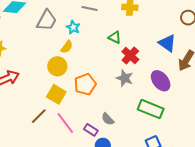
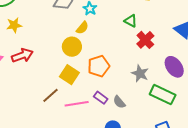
gray star: (125, 78) -> (140, 74), moved
pink line: (65, 123) -> (77, 104), turned -65
purple rectangle: (91, 130) -> (101, 98), moved

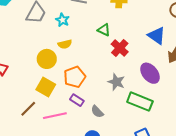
yellow semicircle: (82, 28) -> (65, 44), moved, turned 40
purple rectangle: (101, 98) -> (77, 100), moved

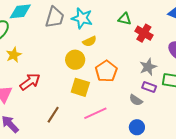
cyan star: (62, 20) -> (82, 18), size x1.5
gray star: (116, 82) -> (148, 67), turned -30
purple rectangle: (77, 100) -> (149, 87), moved
brown line: (28, 109) -> (53, 115), moved

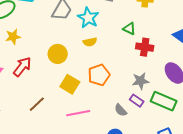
red cross: (144, 33) -> (145, 47), turned -36
yellow circle: (75, 60) -> (58, 54), moved
red arrow: (30, 82) -> (22, 67), turned -30

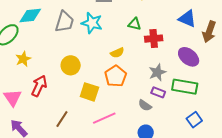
yellow semicircle: (90, 42) -> (117, 53), moved

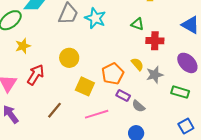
yellow semicircle: (117, 53) -> (137, 64), moved, turned -112
green rectangle: (185, 87) -> (180, 92), size x0.7
purple rectangle: (158, 92) -> (123, 96), moved

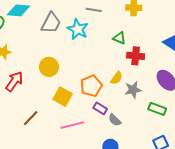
yellow semicircle: (137, 64) -> (117, 78), turned 72

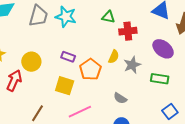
yellow circle: (49, 67) -> (31, 62), moved
purple rectangle: (100, 108) -> (68, 57), moved

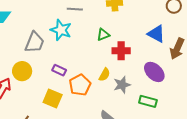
gray trapezoid: (38, 16) -> (35, 42), moved
green triangle: (108, 17) -> (103, 35), turned -40

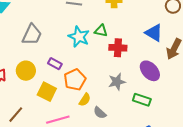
cyan star: (61, 30) -> (79, 37), moved
green triangle: (103, 35) -> (101, 31), turned 32
yellow circle: (22, 71) -> (26, 71), moved
yellow semicircle: (104, 75) -> (85, 100), moved

